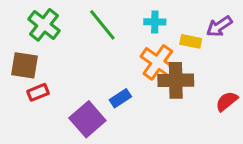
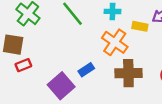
brown cross: (176, 80) -> (128, 73), moved

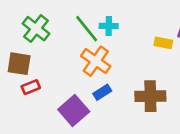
cyan cross: (112, 11) -> (109, 26), moved
orange cross: (115, 42) -> (96, 61), moved

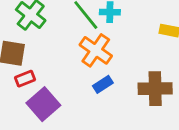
purple square: (74, 110) -> (43, 104), moved

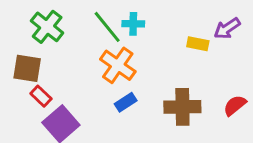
red rectangle: (25, 79) -> (41, 96), turned 66

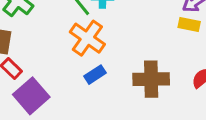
yellow rectangle: (198, 44) -> (189, 24), moved

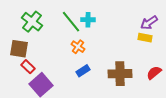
orange cross: (87, 38) -> (78, 47), size x0.6

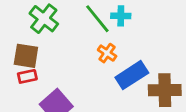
red rectangle: (28, 67) -> (27, 76), moved, turned -56
blue rectangle: (83, 71) -> (132, 75), moved, size x1.6

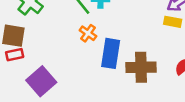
blue rectangle: (132, 75) -> (111, 53), turned -48

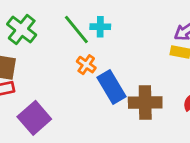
blue rectangle: (111, 53) -> (111, 87), turned -40

